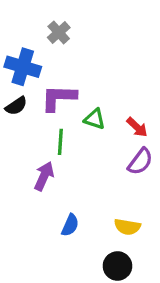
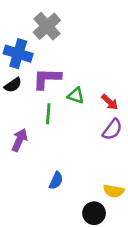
gray cross: (59, 32) -> (47, 26), size x1.5
purple arrow: (44, 176) -> (19, 140), moved
yellow semicircle: (127, 227) -> (114, 191), moved

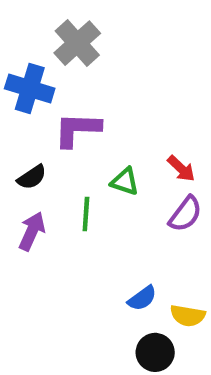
black semicircle: (13, 85) -> (32, 177), moved
green triangle: (76, 95) -> (125, 182), moved
green line: (48, 114) -> (86, 214), moved
blue semicircle: (56, 181) -> (142, 298), moved, turned 30

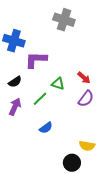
gray cross: (77, 43) -> (64, 20), moved, turned -30
green line: (86, 214) -> (40, 99), turned 42
blue semicircle: (142, 298) -> (46, 128), moved

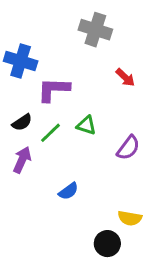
red arrow: (84, 78) -> (125, 77), moved
green line: (40, 99) -> (50, 133), moved

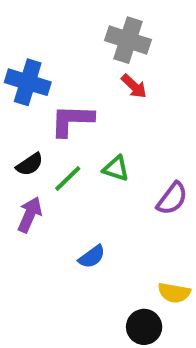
red arrow: (125, 77) -> (134, 86), moved

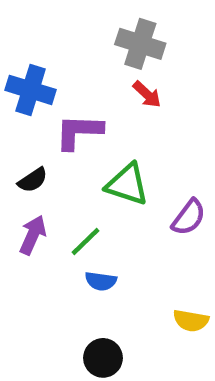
green triangle: (116, 168) -> (127, 184), size x1.5
green line: (68, 178) -> (85, 242), moved
blue semicircle: (92, 257) -> (101, 281), turned 44
black circle: (144, 327) -> (103, 358), moved

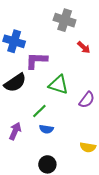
red arrow: (147, 94) -> (84, 47), moved
black semicircle: (33, 180) -> (15, 83), size x1.6
purple arrow: (33, 235) -> (15, 131), moved

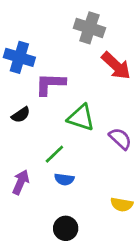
red arrow: (84, 47) -> (116, 66), size x1.6
black semicircle: (15, 83) -> (21, 115), size x0.6
purple semicircle: (87, 100) -> (120, 139), turned -84

